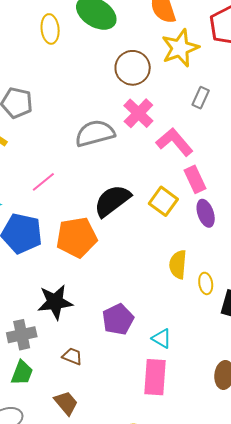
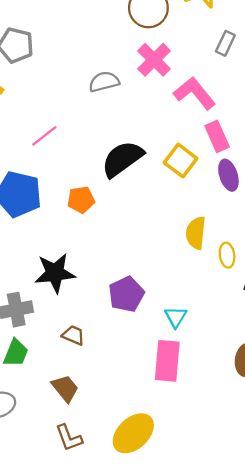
gray semicircle: (95, 133) -> (104, 82), size x0.7
orange pentagon: (77, 237) -> (81, 200), size x0.6
cyan triangle: (162, 338) -> (176, 317), turned 30

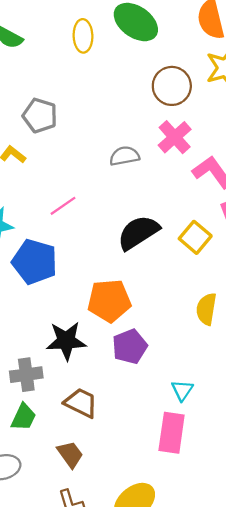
orange pentagon: (81, 200) -> (109, 301), moved, size x1.6
purple pentagon: (126, 294) -> (130, 347), moved
brown trapezoid: (73, 335) -> (81, 403), size x1.5

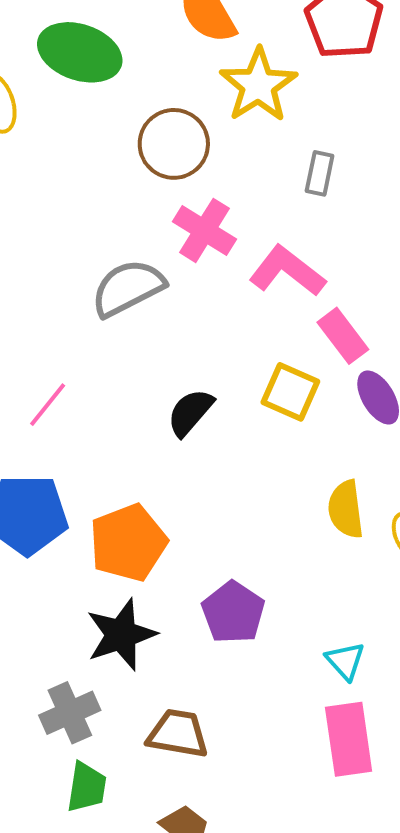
gray semicircle: (124, 156) -> (128, 288), size x1.4
black semicircle: (138, 233) -> (190, 412), size x0.7
orange pentagon: (109, 301) -> (128, 543), moved

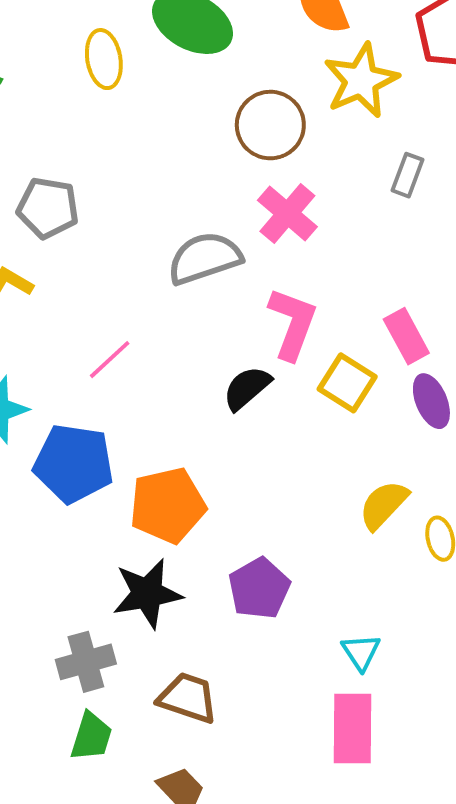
pink L-shape: (287, 271) -> (293, 324), moved, turned 64
yellow semicircle: (346, 509) -> (384, 505), turned 42

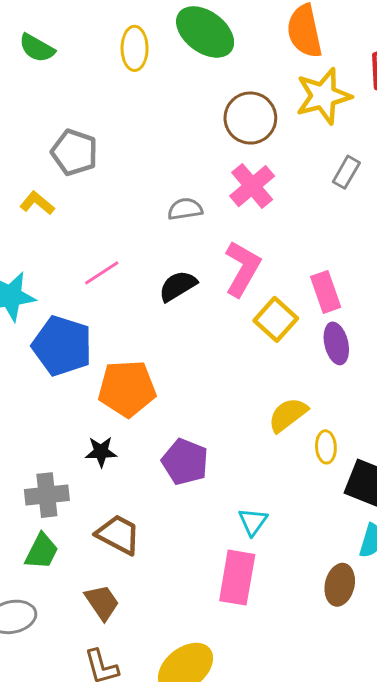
gray semicircle: (205, 258) -> (185, 209), size x0.6
black semicircle: (247, 388) -> (178, 286), moved
purple pentagon: (259, 588) -> (185, 462), turned -30
black star: (147, 594) -> (101, 452), size x0.6

